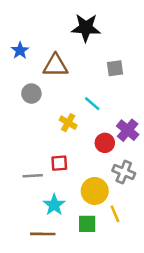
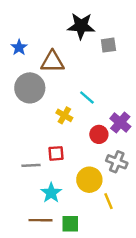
gray square: (115, 68) -> (108, 45), moved
gray circle: (31, 94) -> (30, 88), size x1.6
green square: (87, 224) -> (70, 224), moved

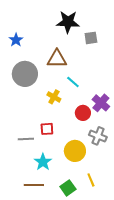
brown triangle: (52, 62) -> (57, 59), moved
yellow line: (108, 201) -> (91, 180), moved
green square: (70, 224) -> (68, 188), moved, turned -35

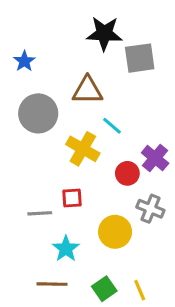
gray square: (91, 38) -> (140, 58), size x1.5
yellow cross: (54, 97) -> (83, 149), size x1.5
yellow line: (91, 180) -> (140, 290), moved

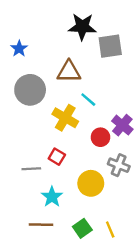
red square: (72, 198) -> (57, 157), turned 35

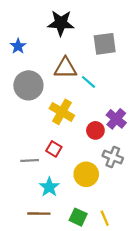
black star: (82, 27) -> (61, 23), moved
cyan line: (88, 100) -> (89, 82), moved
green square: (82, 228) -> (78, 217), turned -30

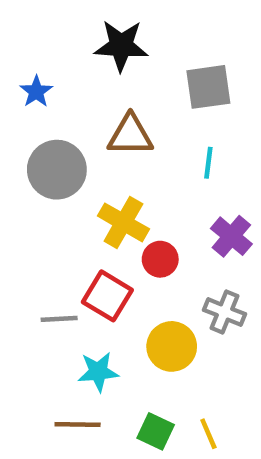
cyan line: (89, 82) -> (208, 163), moved, turned 56
red circle: (95, 130) -> (160, 259), moved
red square: (54, 149) -> (107, 296), size x1.5
cyan star: (49, 187) -> (98, 372), turned 30

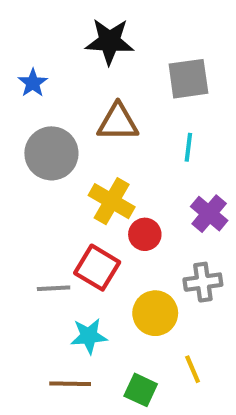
gray cross: (224, 312) -> (203, 282), turned -30
yellow line: (208, 434) -> (193, 369), moved

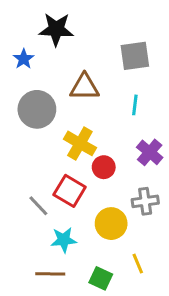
black star: (110, 41) -> (56, 29), moved
gray line: (54, 288) -> (38, 206), turned 50

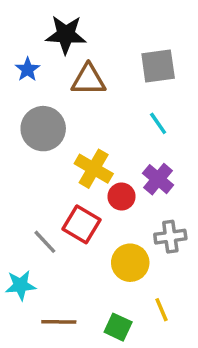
brown triangle: (84, 87) -> (88, 80), moved
cyan line: (135, 105) -> (158, 123), turned -42
purple cross: (150, 152) -> (158, 179), moved
cyan star: (64, 240) -> (21, 285), moved

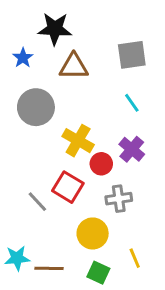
gray cross: (170, 237) -> (119, 199), moved
yellow circle: (130, 263) -> (93, 233), moved
cyan star: (21, 285) -> (17, 258), moved

